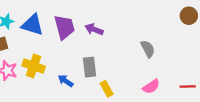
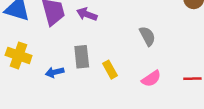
blue arrow: (66, 81) -> (55, 72), turned -49
yellow rectangle: (107, 89) -> (110, 70), moved

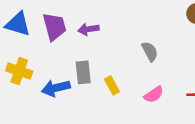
purple arrow: (87, 14) -> (88, 29), turned -30
blue arrow: (55, 72) -> (56, 88), size x1.5

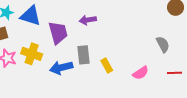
purple trapezoid: (54, 27) -> (58, 33), moved
gray semicircle: (150, 51) -> (163, 44), moved

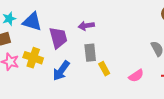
gray rectangle: (83, 55) -> (90, 53), moved
blue arrow: (61, 68) -> (61, 71), turned -40

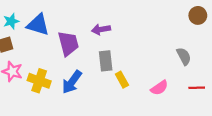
yellow cross: (33, 58) -> (39, 81), moved

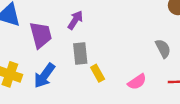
purple arrow: (101, 29) -> (75, 20), turned 132

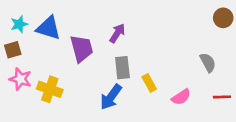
yellow rectangle: (98, 73) -> (149, 83), moved
blue arrow: (44, 76) -> (111, 97), moved

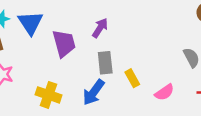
blue triangle: (48, 28) -> (30, 23), turned 40
yellow cross: (50, 89) -> (49, 95), moved

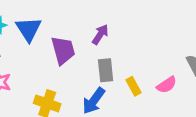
pink semicircle: (164, 92) -> (167, 85), moved

